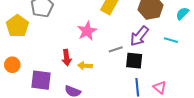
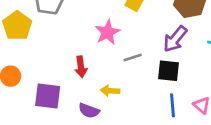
gray line: (116, 49) -> (133, 58), moved
yellow arrow: (85, 66) -> (110, 91), moved

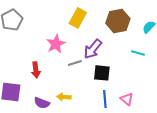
purple arrow: (175, 39) -> (93, 49), moved
yellow arrow: (110, 91) -> (64, 97), moved

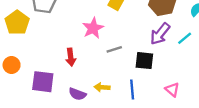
purple arrow: (93, 49) -> (160, 34), moved
cyan line: (138, 53) -> (185, 38), turned -56
blue line: (105, 99) -> (132, 90), moved

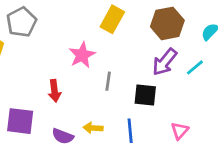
gray line: (114, 49) -> (108, 81), turned -64
pink triangle: (172, 90) -> (180, 131), turned 32

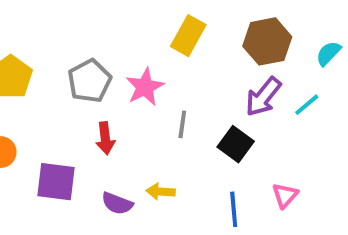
gray pentagon: (21, 22) -> (90, 81), moved
black square: (145, 95) -> (236, 144), turned 30
blue line: (130, 131) -> (234, 209), moved

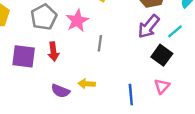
black square: (236, 144) -> (162, 55), moved
purple square: (56, 182) -> (24, 56), moved

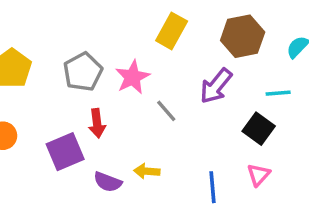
purple arrow: (149, 27) -> (216, 86), moved
cyan line: (175, 31) -> (278, 93), turned 35
gray line: (100, 43) -> (166, 111), turned -49
purple square: (24, 56) -> (65, 152), moved, turned -30

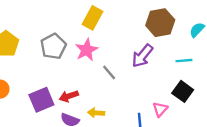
yellow rectangle: (172, 31) -> (92, 18), moved
red arrow: (97, 123) -> (69, 96), moved, turned 78
black square: (259, 129) -> (183, 91), moved
pink triangle: (259, 175) -> (160, 109), moved

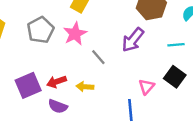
pink triangle: (160, 109) -> (146, 87), moved
yellow arrow: (96, 113) -> (85, 87), moved

